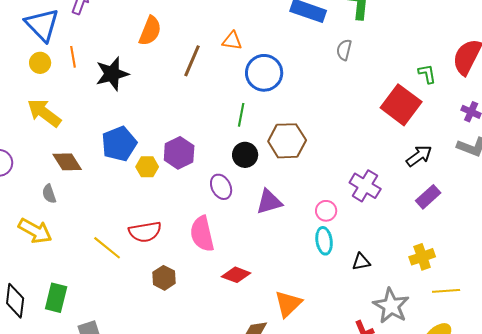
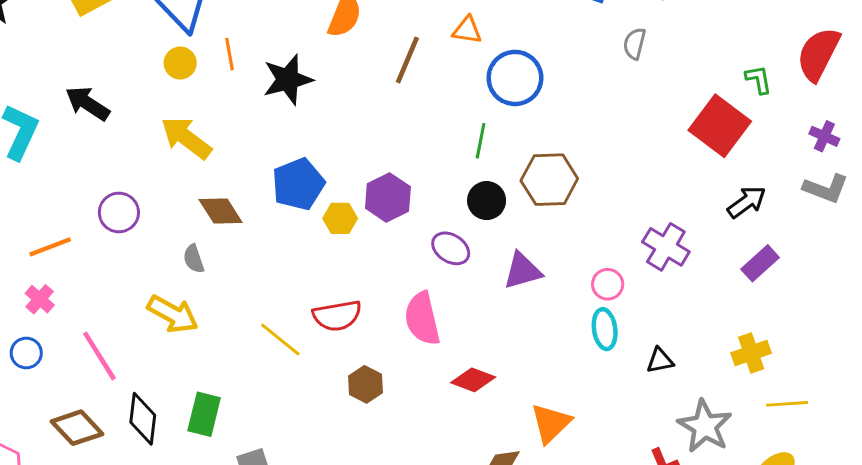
purple ellipse: (221, 187) -> (451, 248), turned -30

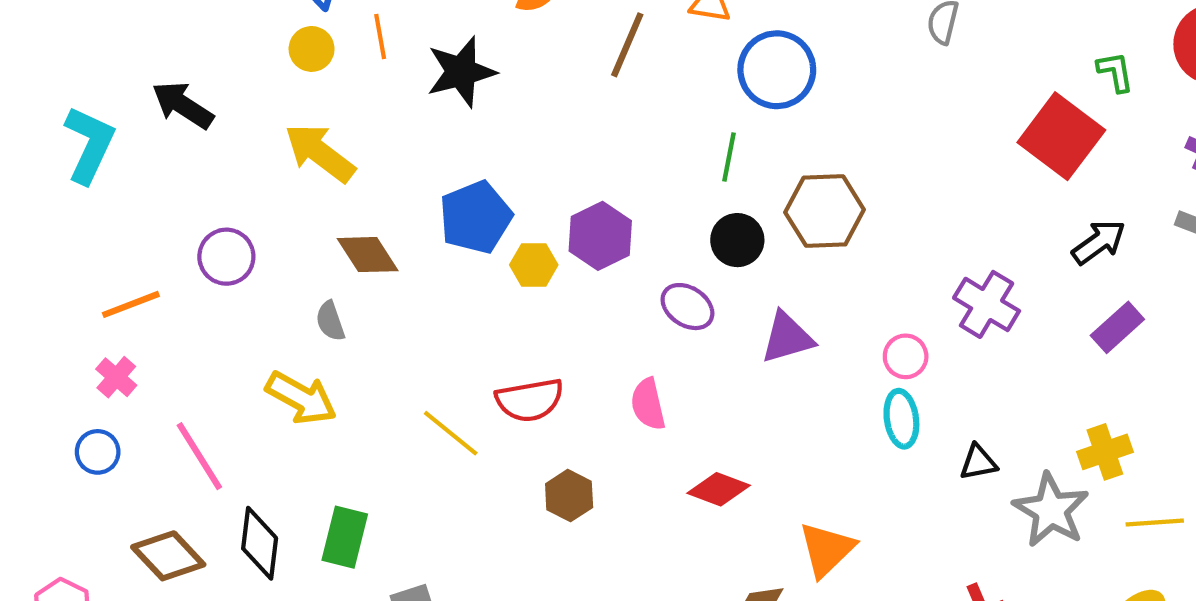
pink semicircle: (422, 319) -> (648, 404), size x0.7
gray star: (705, 426) -> (1051, 510), moved

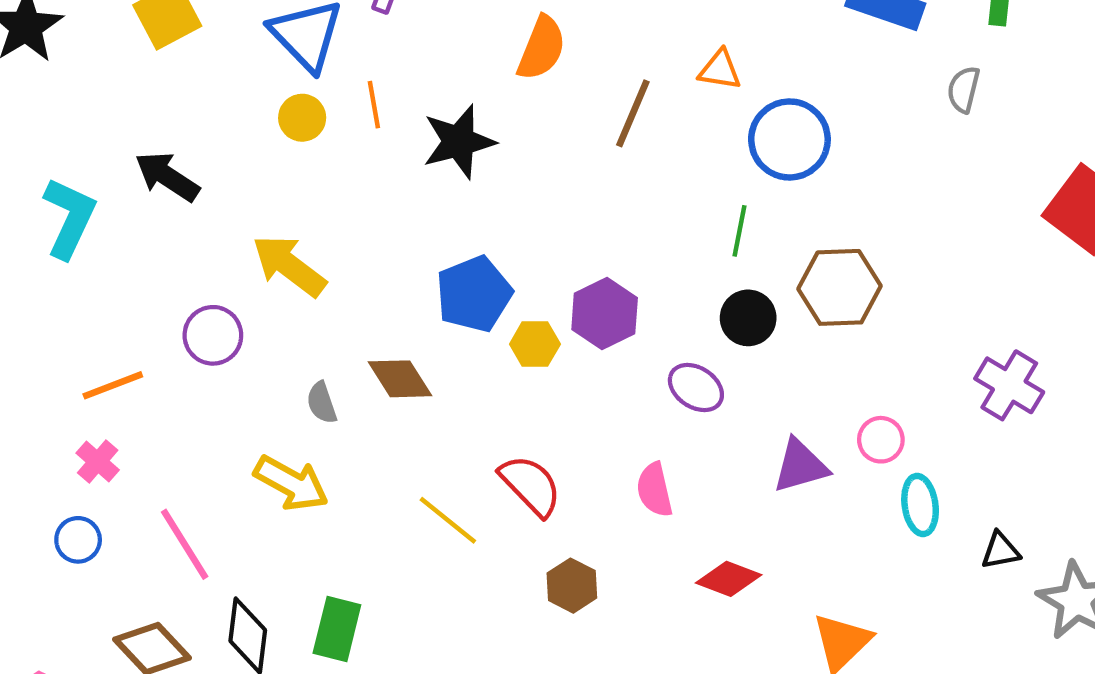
yellow arrow: (320, 153) -> (289, 266), moved
brown diamond: (368, 255) -> (400, 379), moved
purple triangle: (787, 338) -> (800, 466), moved
pink circle: (906, 356) -> (881, 440), moved
red semicircle: (530, 400) -> (531, 485), turned -124

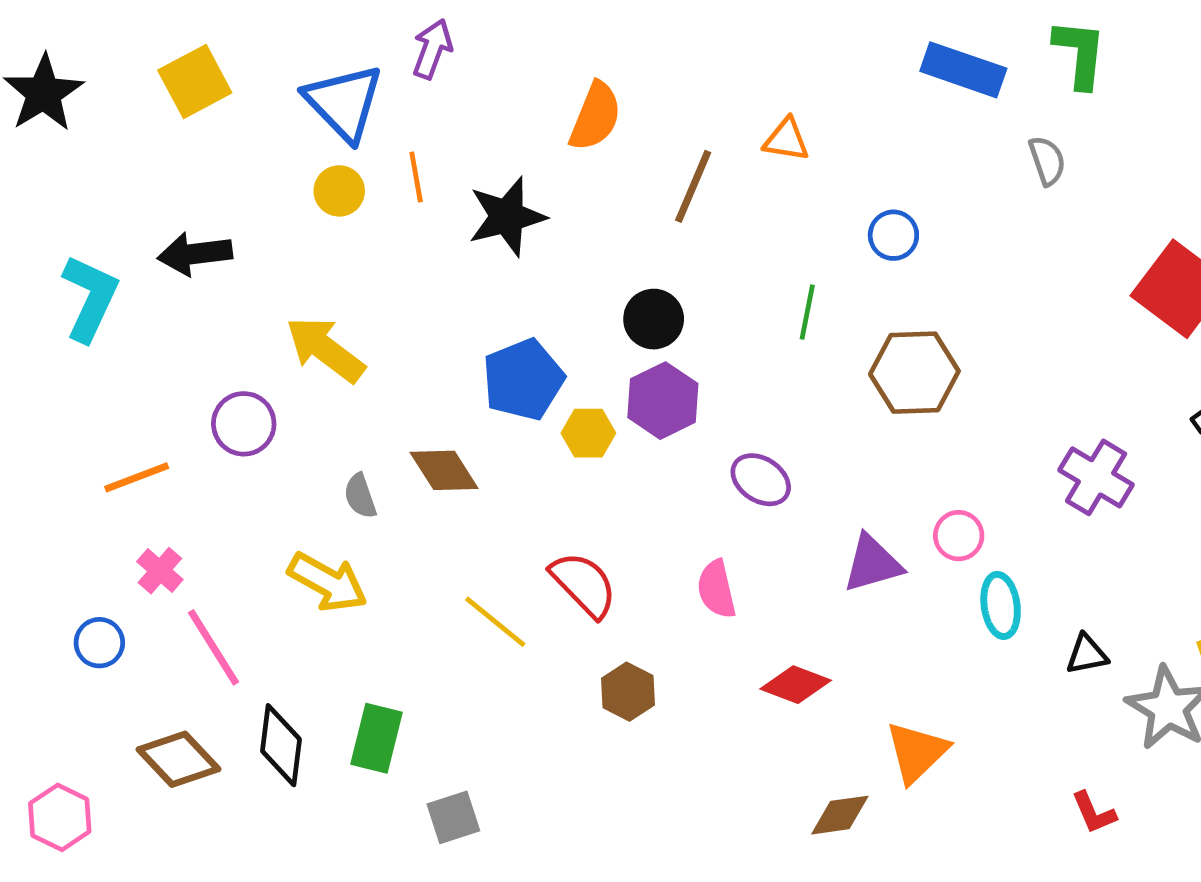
gray semicircle: (964, 89) -> (1047, 161), turned 147
blue circle: (789, 139) -> (893, 235), moved, size x0.6
black arrow: (167, 176) -> (195, 254), turned -40
black circle: (748, 318) -> (654, 319), moved
pink cross: (98, 461) -> (160, 571), moved

